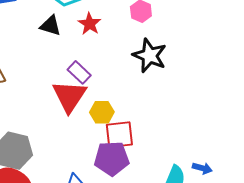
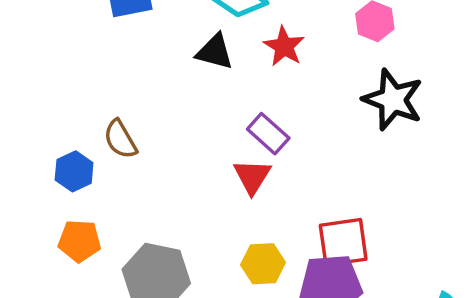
red triangle: (69, 96) -> (252, 176), size x0.6
yellow hexagon: (102, 112) -> (263, 264), moved

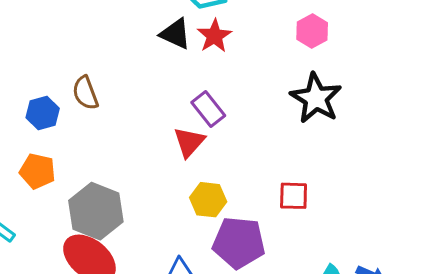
red star: (284, 46) -> (214, 36), moved
red square: (343, 242) -> (294, 196), moved, size x0.7
yellow hexagon: (263, 264) -> (208, 200), moved

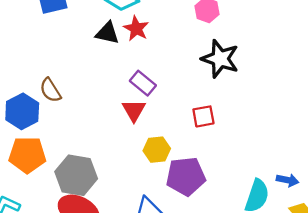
blue hexagon: (43, 113) -> (22, 111), size x1.4
orange pentagon: (38, 171) -> (27, 155), size x1.4
red square: (294, 196) -> (203, 116), moved

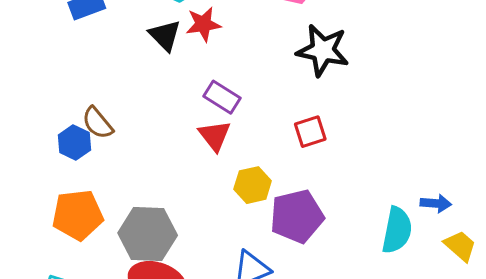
red star: (136, 29) -> (203, 24), turned -30
black triangle: (107, 33) -> (165, 35), turned 40
blue hexagon: (22, 111) -> (74, 142), moved, size x0.7

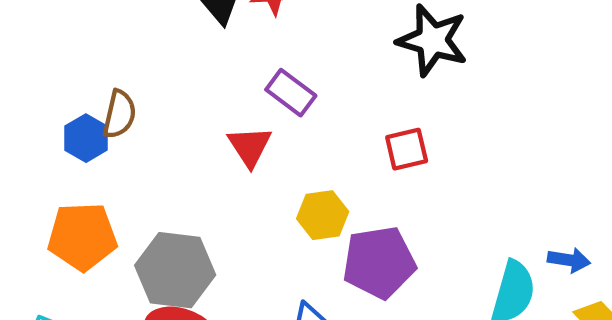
brown semicircle: (98, 123) -> (119, 114), turned -132
red triangle: (215, 136) -> (250, 146), moved

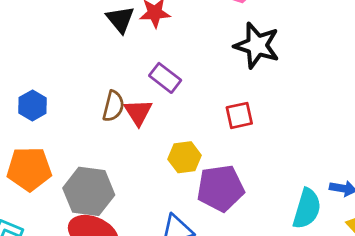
brown semicircle: (119, 114) -> (113, 106), moved

